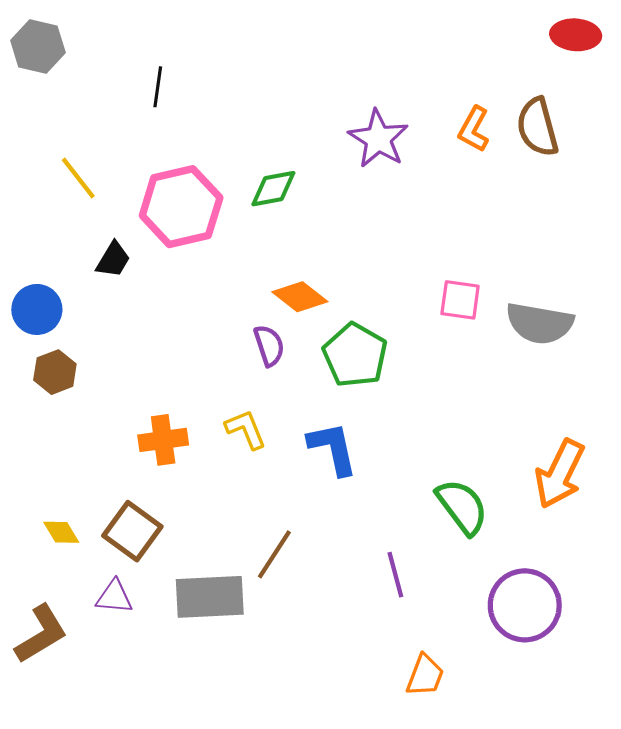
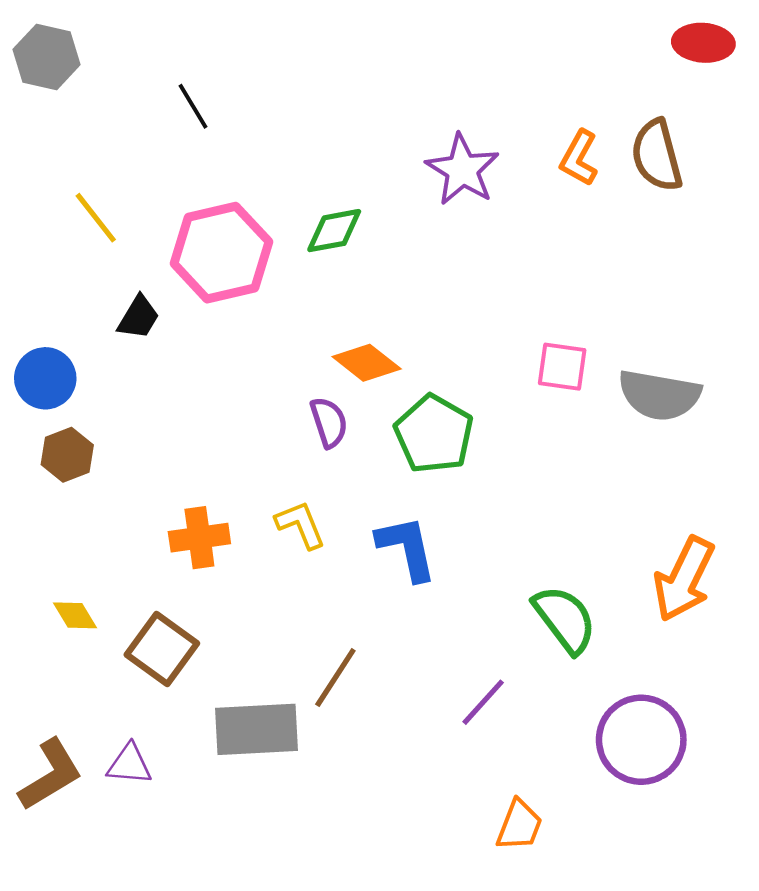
black line: (158, 87) -> (193, 106), turned -39
yellow diamond: (61, 532) -> (75, 615), moved
purple line: (395, 575) -> (483, 702), turned 57
purple triangle: (114, 597) -> (129, 764), moved

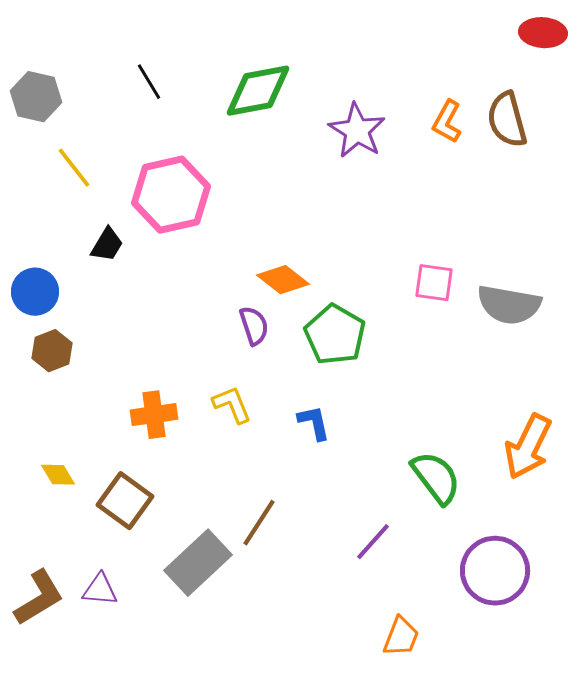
gray hexagon: (47, 57) -> (36, 97), moved
green diamond: (334, 231) -> (258, 91), moved, size x1.5
blue L-shape: (407, 548) -> (314, 423), size x0.7
gray rectangle: (256, 729) -> (198, 563), turned -40

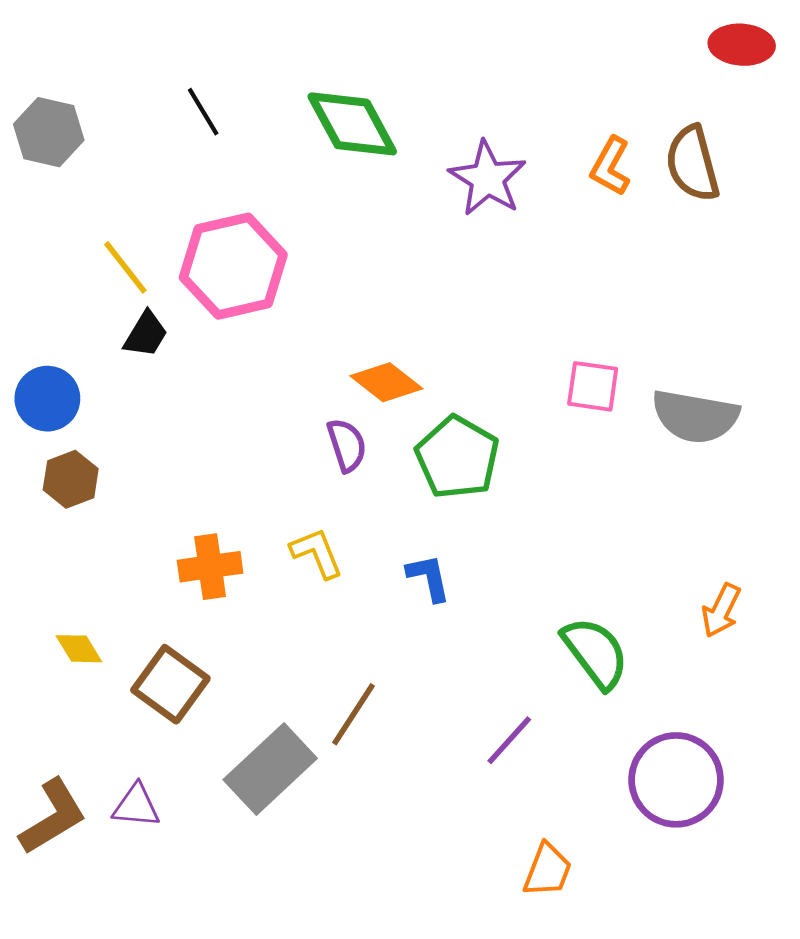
green diamond: (258, 91) -> (352, 124), turned 72
yellow line: (74, 168) -> (125, 267), moved
orange arrow: (528, 447) -> (721, 610), size x0.6

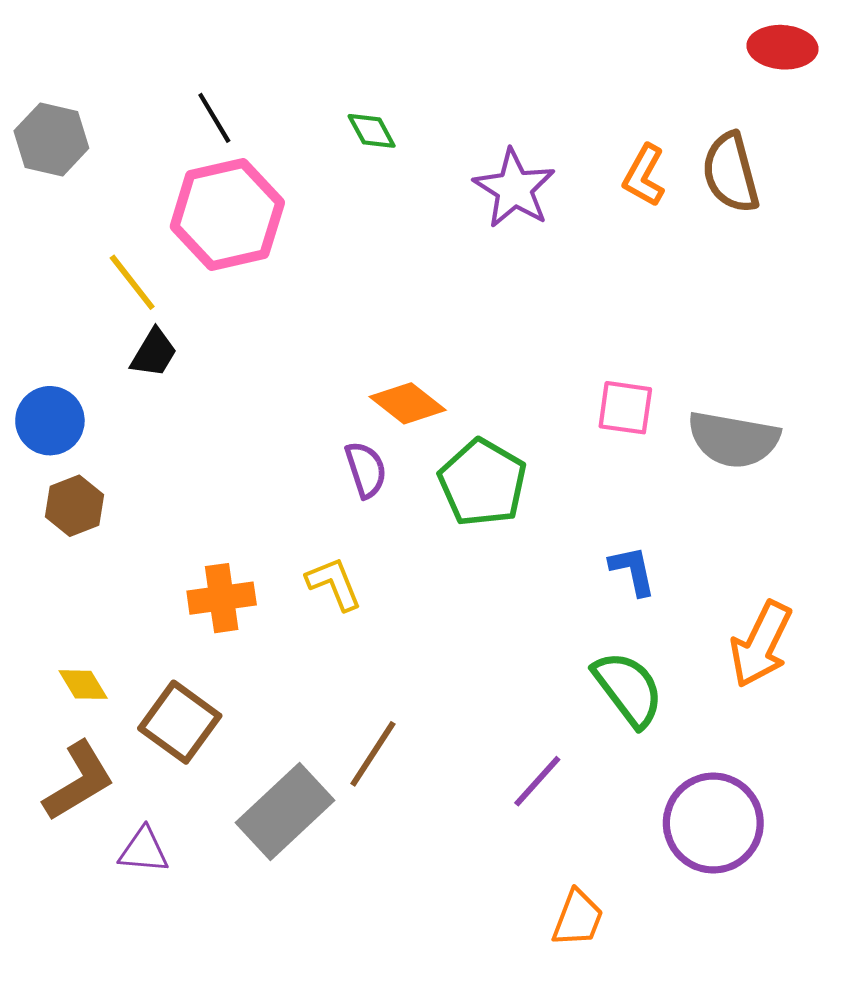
green diamond: (352, 124) -> (372, 131), size x0.5
pink hexagon: (233, 266) -> (227, 214), moved
blue L-shape: (429, 578) -> (633, 571), moved
orange arrow: (721, 610) -> (761, 644), size x1.5
brown L-shape: (53, 817) -> (79, 781), moved

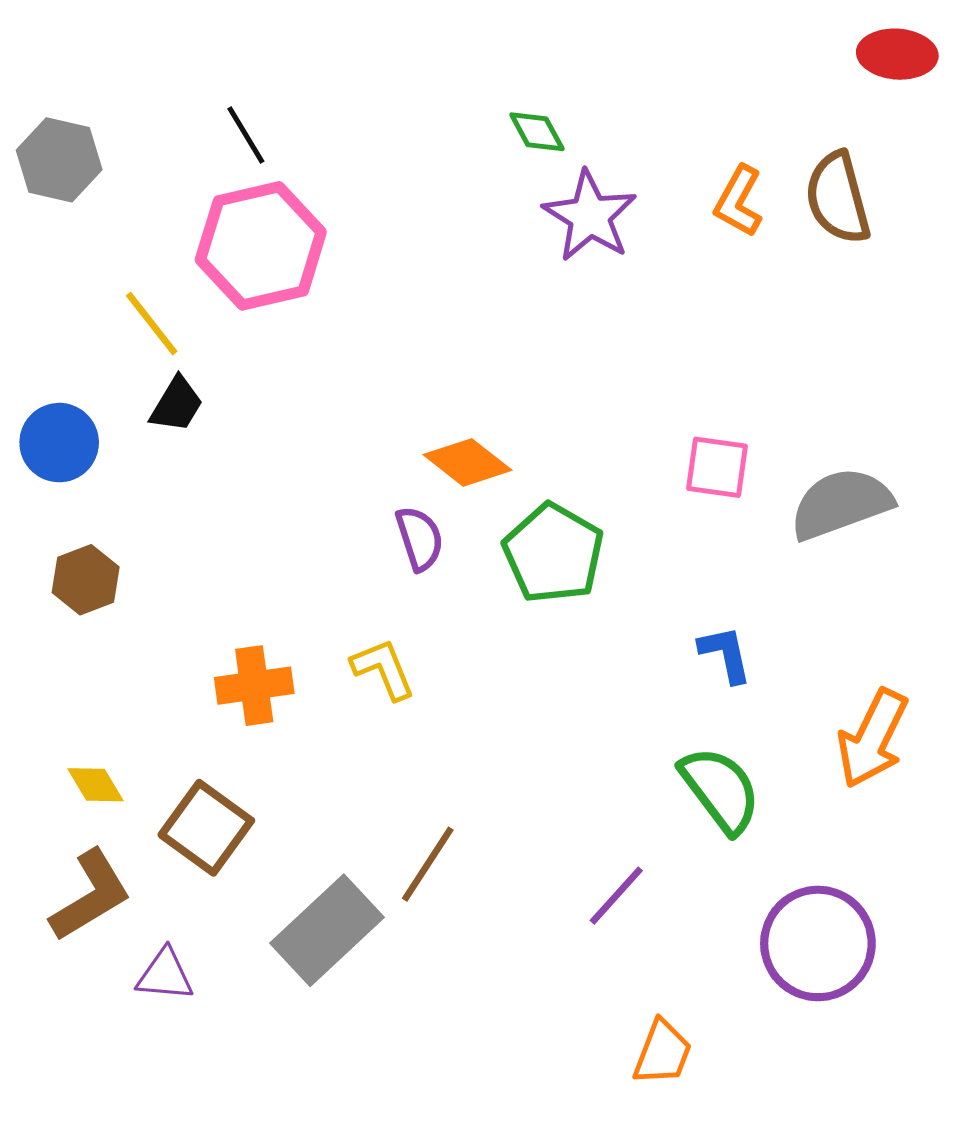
green diamond: (372, 131) -> (537, 132), moved
blue circle: (50, 421) -> (59, 443), moved
gray semicircle: (733, 439) -> (841, 504), turned 150

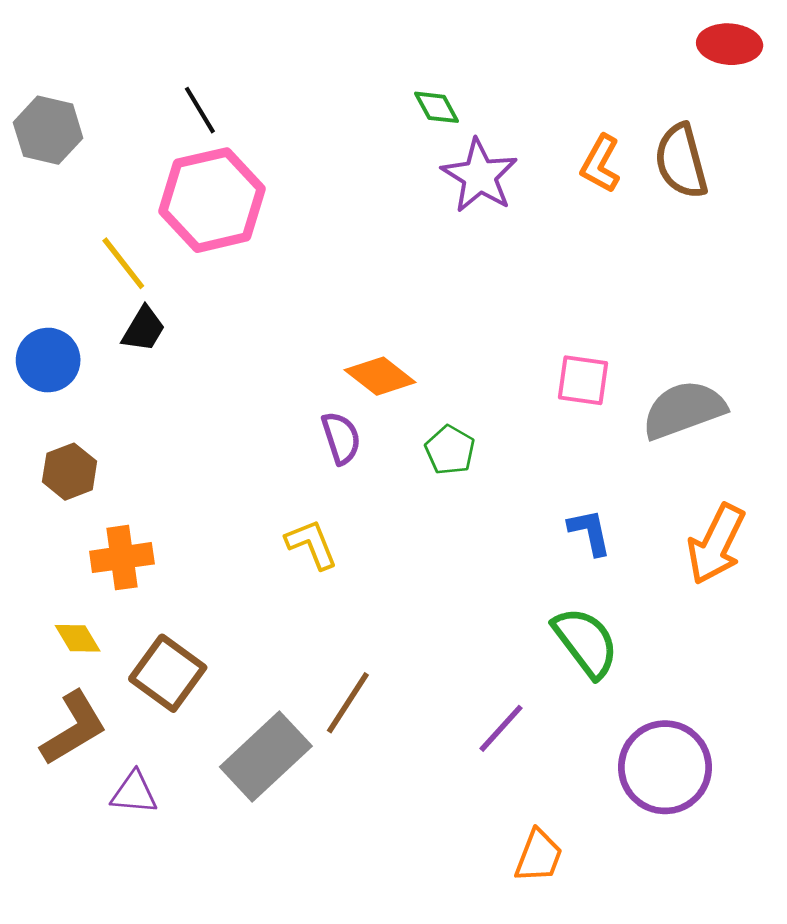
green pentagon: (553, 553) -> (450, 450), size x0.6
orange cross: (254, 686) -> (122, 558), moved
orange arrow: (872, 738) -> (716, 544), moved

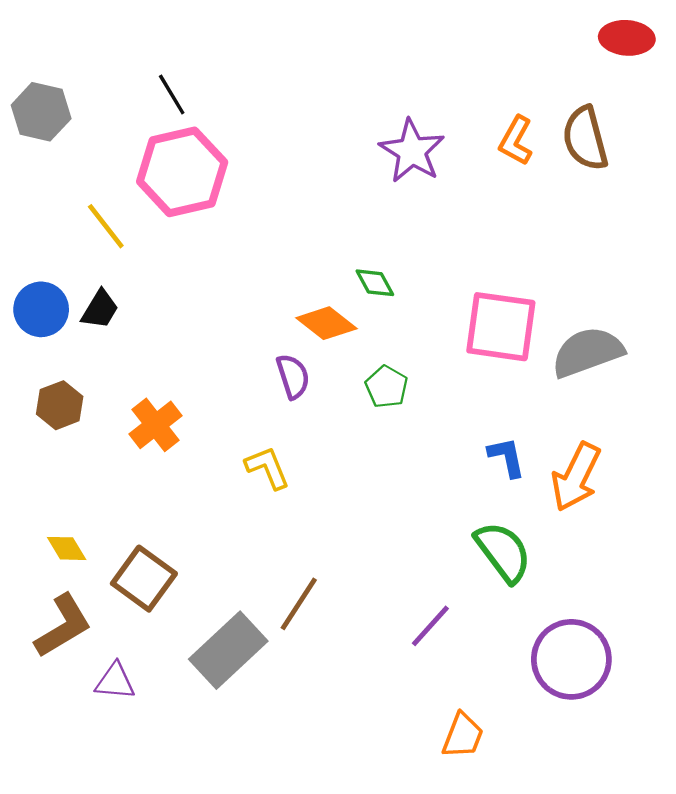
green diamond: (437, 107) -> (375, 283), moved
black trapezoid: (143, 329) -> (100, 309), moved
pink square: (583, 380) -> (501, 327), size x1.6
orange arrow: (716, 544) -> (576, 477), moved
orange cross: (122, 558) -> (155, 425), moved, turned -30

